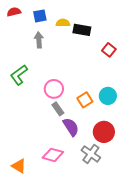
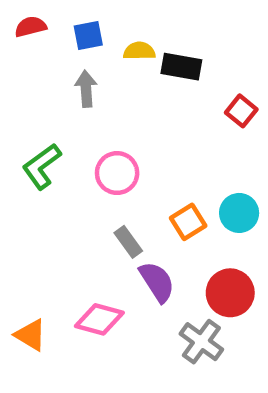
pink circle: (54, 89) -> (117, 173), moved
pink diamond: (53, 155) -> (99, 319), moved
orange triangle: (19, 166) -> (31, 335), moved

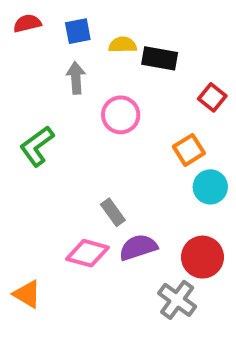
pink circle: (117, 173) -> (121, 115), moved
orange square: (188, 222) -> (189, 150), moved
purple semicircle: (157, 282) -> (138, 247), turned -75
pink diamond: (99, 319) -> (88, 253), moved

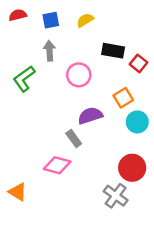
yellow semicircle: (123, 45) -> (85, 20), moved, turned -30
black rectangle: (160, 58) -> (113, 51), moved
green L-shape: (37, 146) -> (24, 79), moved
purple semicircle: (138, 247) -> (90, 116), moved

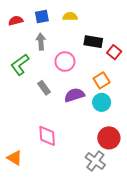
red semicircle: (18, 15) -> (16, 21), moved
yellow semicircle: (85, 20) -> (70, 16), turned 32
cyan circle: (137, 122) -> (102, 102), moved
gray rectangle: (74, 138) -> (44, 88), moved
pink diamond: (57, 165) -> (47, 136), turned 70

